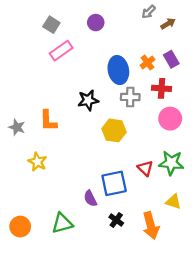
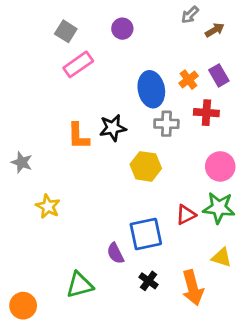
pink circle: (170, 119) -> (220, 166), moved
orange L-shape: (48, 121) -> (78, 136), moved
red triangle: (145, 168) -> (186, 215), turned 49
orange circle: (20, 227) -> (23, 306), moved

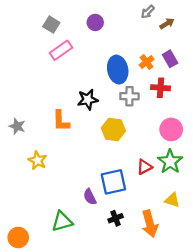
orange L-shape: (78, 136) -> (61, 121), moved
green star: (219, 208) -> (170, 162), turned 30
black cross: (149, 281) -> (116, 218), turned 32

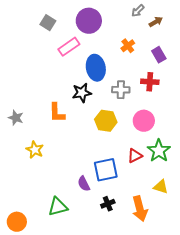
purple circle: (95, 22) -> (89, 21), size x1.6
pink rectangle: (61, 50) -> (69, 47), moved
orange cross: (147, 62) -> (128, 46), moved
blue ellipse: (118, 70) -> (96, 68), moved
pink circle: (171, 129) -> (144, 121), moved

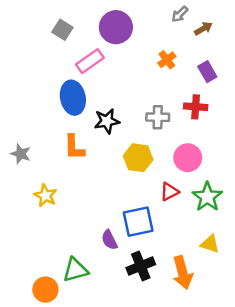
blue ellipse: (96, 68) -> (73, 98), moved
red triangle: (135, 156) -> (169, 192), moved
black cross: (108, 204) -> (141, 266), size x1.5
orange circle: (17, 222) -> (45, 290), moved

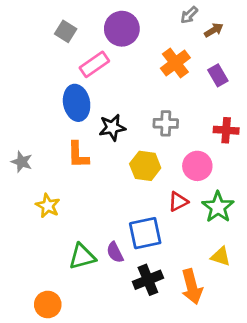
orange cross: (167, 60) -> (175, 63), size x1.5
red cross: (196, 107) -> (226, 130), moved
green triangle: (75, 270) -> (82, 256), moved

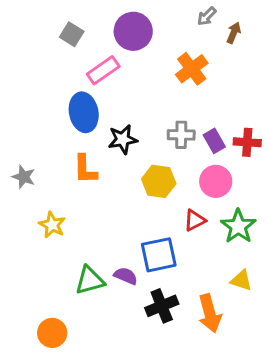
brown arrow: (214, 30) -> (234, 33), turned -36
purple rectangle: (218, 75) -> (214, 141), moved
purple semicircle: (115, 252) -> (126, 276), turned 140

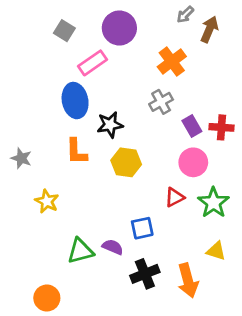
brown arrow: (234, 33) -> (209, 29), size x1.4
gray cross: (181, 135) -> (161, 102), moved, turned -30
yellow hexagon: (159, 181) -> (126, 162), moved
blue square: (159, 255) -> (142, 228), size x0.7

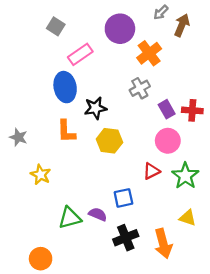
purple circle: (119, 28) -> (120, 29), moved

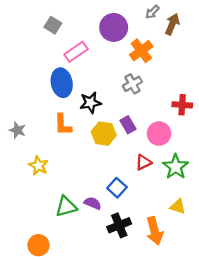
purple rectangle: (167, 109) -> (128, 125), moved
blue square: (123, 198) -> (117, 188), turned -36

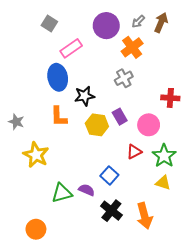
gray arrow: (152, 12) -> (138, 21), moved
yellow star: (38, 166) -> (36, 155), size x1.4
yellow triangle: (178, 207) -> (163, 183), moved
black cross: (119, 225) -> (111, 211), turned -30

